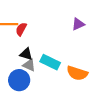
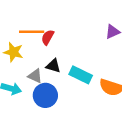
gray triangle: (29, 65) -> (35, 76), moved

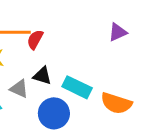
blue circle: (45, 95) -> (54, 113), moved

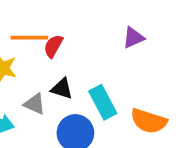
purple triangle: (118, 32) -> (133, 38), moved
cyan rectangle: (77, 87) -> (103, 102), turned 36

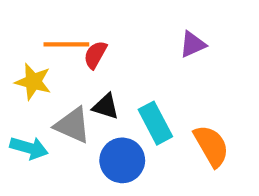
gray triangle: (35, 104) -> (73, 125), size x1.4
orange semicircle: (149, 121) -> (211, 146), turned -138

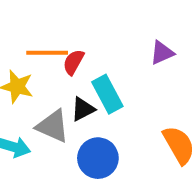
black triangle: (106, 107) -> (83, 109), turned -44
cyan rectangle: (155, 123) -> (107, 94), moved

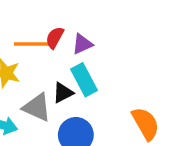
purple triangle: (162, 53) -> (82, 44), moved
red semicircle: (73, 62) -> (55, 38), moved

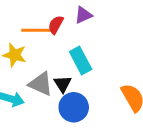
purple triangle: (82, 44) -> (83, 15), moved
black triangle: (63, 93) -> (63, 84), moved, turned -36

